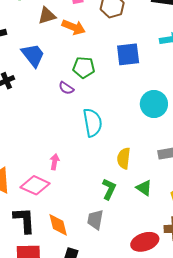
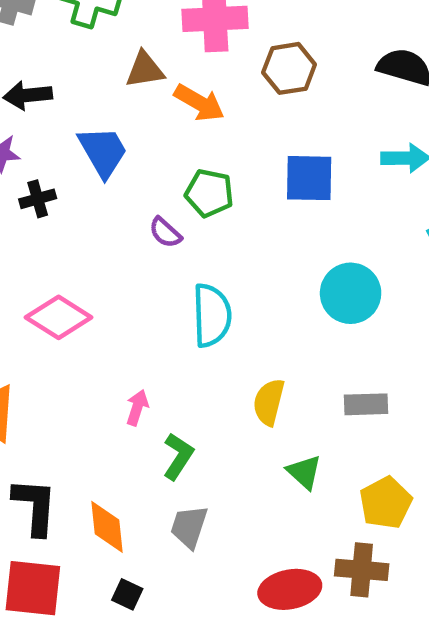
pink arrow: (55, 162) -> (137, 408), moved
pink diamond: (35, 185) -> (59, 317), moved
green L-shape: (109, 189) -> (178, 456), moved

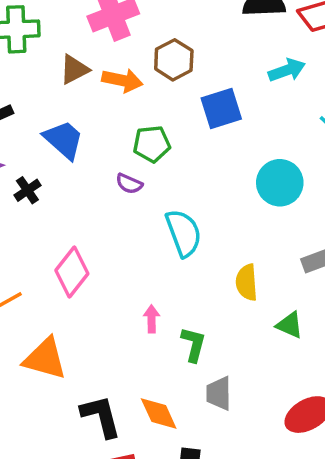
brown hexagon: (289, 68) -> (174, 60), moved
pink diamond: (59, 317) -> (72, 272), turned -66

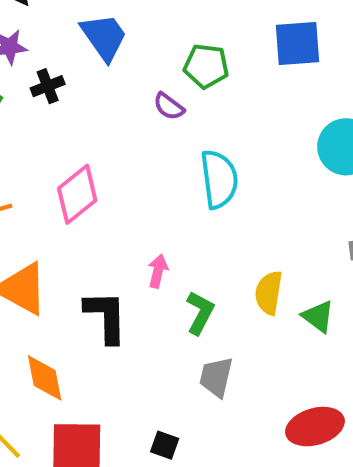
yellow semicircle: (247, 282) -> (269, 293), moved
orange diamond: (159, 414) -> (45, 378), moved
black L-shape: (101, 416) -> (106, 317), moved

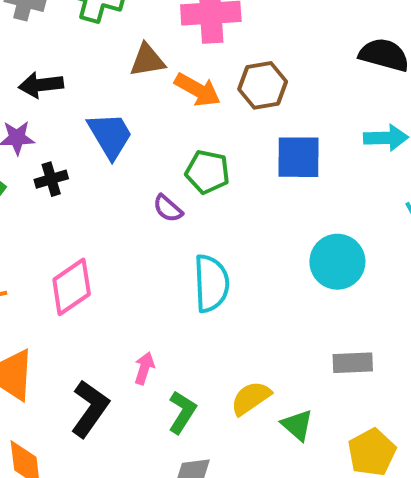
yellow semicircle: (269, 293) -> (251, 398), turned 42
black L-shape: (106, 317) -> (90, 409), turned 32

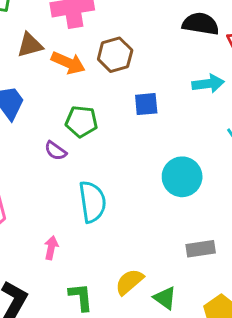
blue square: (298, 157) -> (146, 104), size x0.7
pink arrow: (144, 368) -> (51, 248), moved
green L-shape: (182, 412) -> (81, 297), turned -32

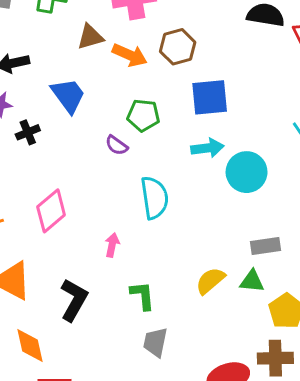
cyan arrow: (208, 84) -> (207, 148), moved
blue square: (146, 104) -> (210, 97), size x1.5
yellow semicircle: (129, 282) -> (210, 281), moved
green triangle: (165, 298) -> (252, 281), moved, turned -30

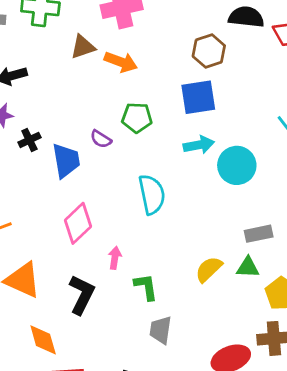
brown hexagon: (178, 47) -> (209, 51), moved
blue trapezoid: (68, 95) -> (66, 160), moved, turned 30
purple semicircle: (117, 145) -> (101, 139), moved
pink diamond: (51, 211) -> (78, 223), moved
pink arrow: (112, 245) -> (115, 258), moved

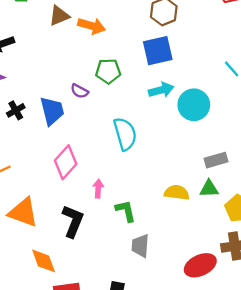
black cross: (29, 140) -> (16, 110), moved
yellow semicircle: (209, 269) -> (177, 193), turned 55

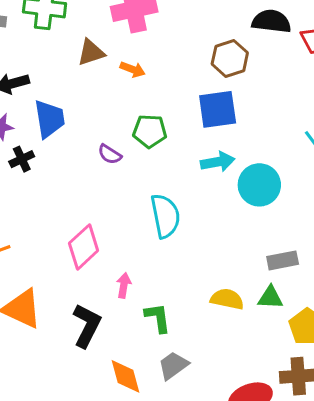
orange arrow: (91, 26) -> (133, 69), size x0.7
black cross: (16, 110) -> (22, 159), moved
blue trapezoid: (52, 111) -> (49, 119), moved
gray trapezoid: (140, 246) -> (173, 366), turned 45
orange diamond: (44, 261) -> (125, 376), moved

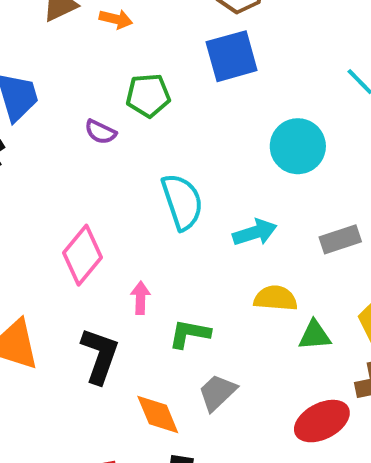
cyan arrow: (218, 162) -> (255, 232), moved
green triangle: (270, 298) -> (315, 335), moved
green L-shape: (158, 318) -> (190, 334), turned -64

